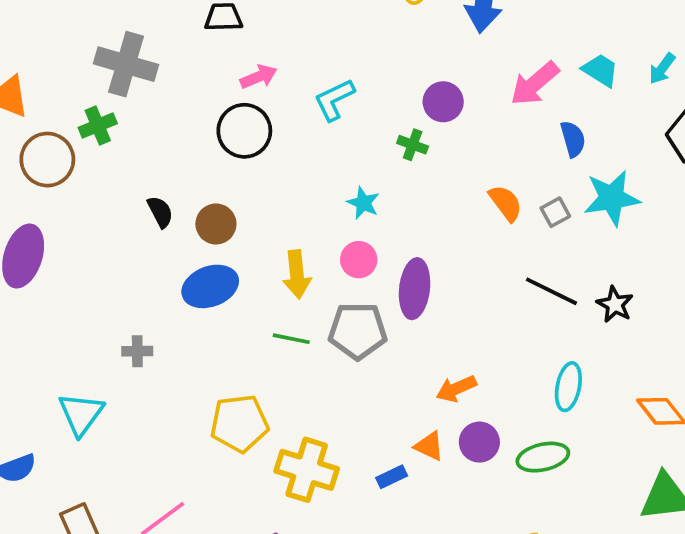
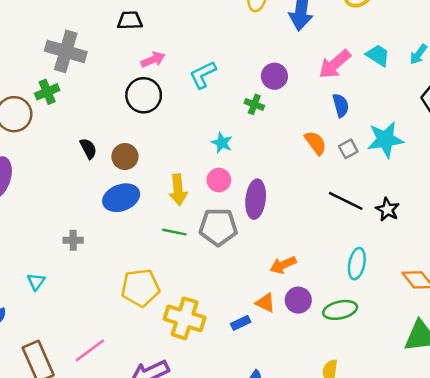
blue semicircle: (573, 139) -> (341, 105), moved
cyan triangle: (81, 414) -> (36, 282), size x0.6

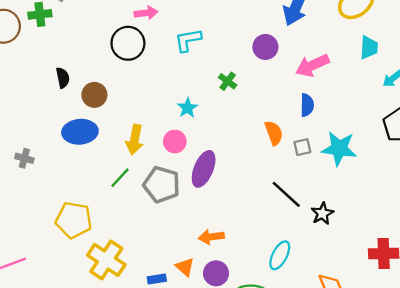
cyan trapezoid: (378, 55) -> (369, 47), moved, turned 45
purple circle: (274, 76) -> (265, 47), moved
green line: (174, 232) -> (120, 178), turned -75

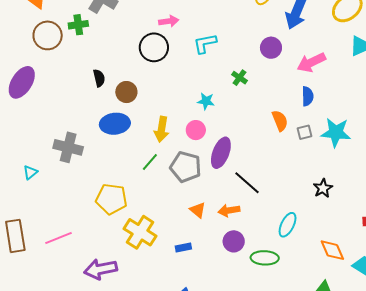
cyan star: (187, 108) -> (206, 101), turned -30
gray cross: (24, 158) -> (68, 147), size x1.8
black line: (286, 194) -> (247, 183), moved
orange triangle: (185, 267) -> (198, 210), moved

